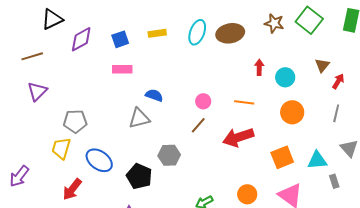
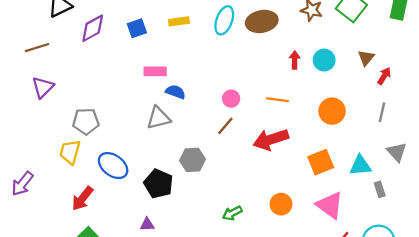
pink rectangle: (122, 69) -> (155, 71), moved
cyan circle: (285, 77) -> (324, 60), moved

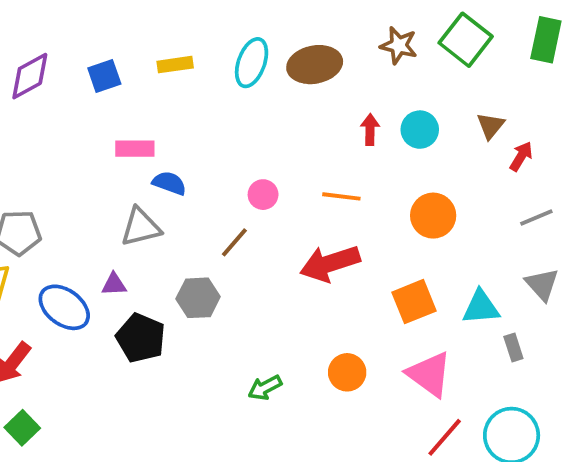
gray line: (382, 112) -> (536, 217), moved, turned 54
brown line: (225, 126) -> (234, 242), moved
purple triangle: (147, 225) -> (114, 284), moved

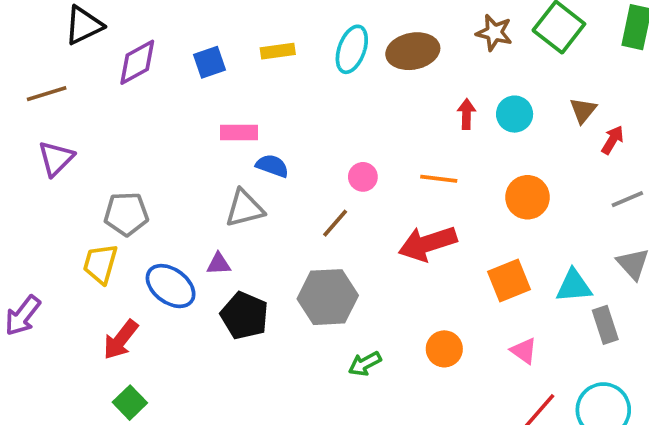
gray hexagon: (198, 298) -> (328, 297), moved, size x1.4
gray rectangle: (513, 347) -> (605, 325), size x1.4
pink triangle: (429, 374) -> (524, 351), size x0.6

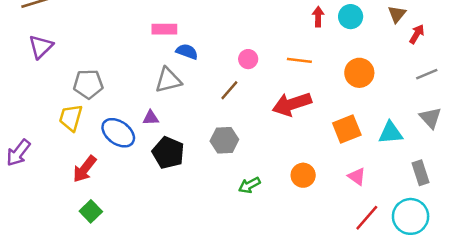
gray hexagon: (328, 297) -> (224, 140), size x0.7
gray rectangle: (605, 325) -> (421, 173), moved

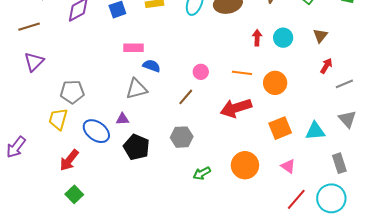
red arrow: (417, 34) -> (326, 66), moved
orange circle: (359, 73) -> (275, 83), moved
orange circle: (303, 175) -> (245, 165), size x1.4

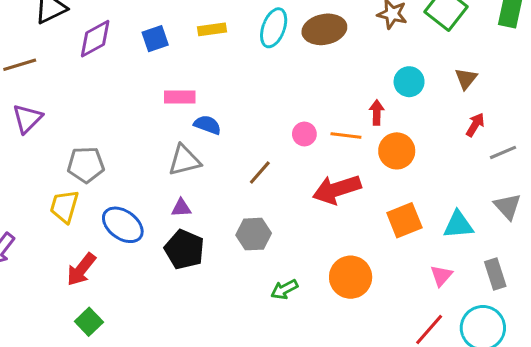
red arrow: (257, 38) -> (377, 112), moved
pink circle: (201, 72) -> (304, 134), moved
purple triangle: (122, 119) -> (181, 208), moved
pink triangle: (288, 166) -> (441, 276), moved, turned 35

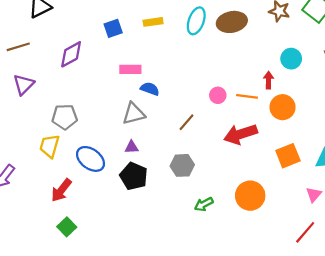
purple diamond: (95, 39) -> (71, 54), moved

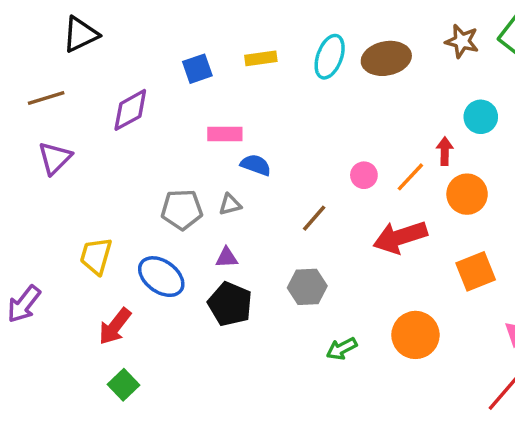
orange line: (247, 96) -> (410, 177), turned -54
gray triangle: (134, 114) -> (230, 204), size x0.6
gray pentagon: (65, 117) -> (182, 210), moved

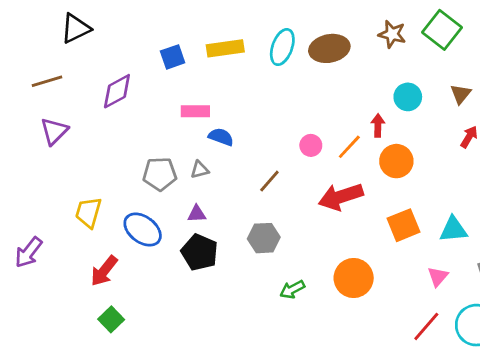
yellow rectangle: (261, 58) -> (225, 48), size x1.4

